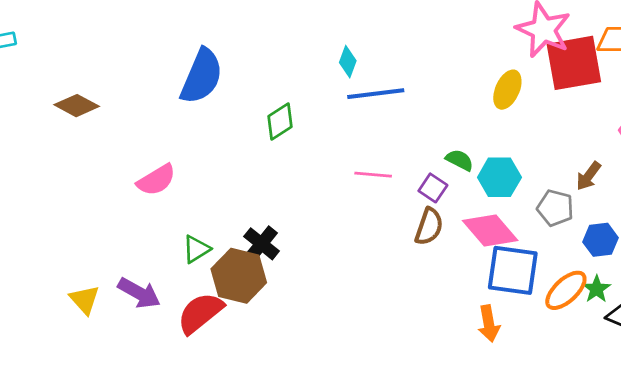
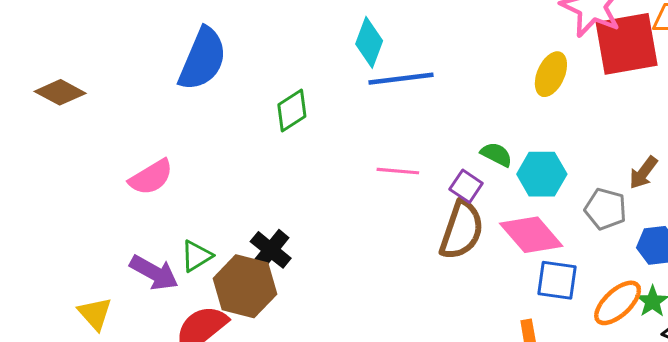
cyan diamond: (348, 62) -> (369, 42), size x1.4
brown semicircle: (429, 227) -> (462, 230), size x1.4
blue square: (513, 270) -> (557, 280), size x0.7
purple arrow: (139, 293) -> (154, 273), moved
yellow triangle: (85, 300) -> (95, 314), moved

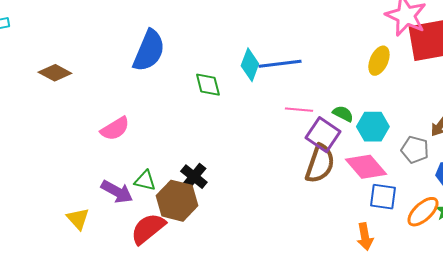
cyan diamond: (369, 42) -> (250, 65), moved
green diamond: (292, 111) -> (208, 85), turned -72
pink line: (398, 171) -> (299, 110), moved
purple square: (466, 186) -> (323, 135), size x1.6
green triangle: (196, 256) -> (145, 181), turned 45

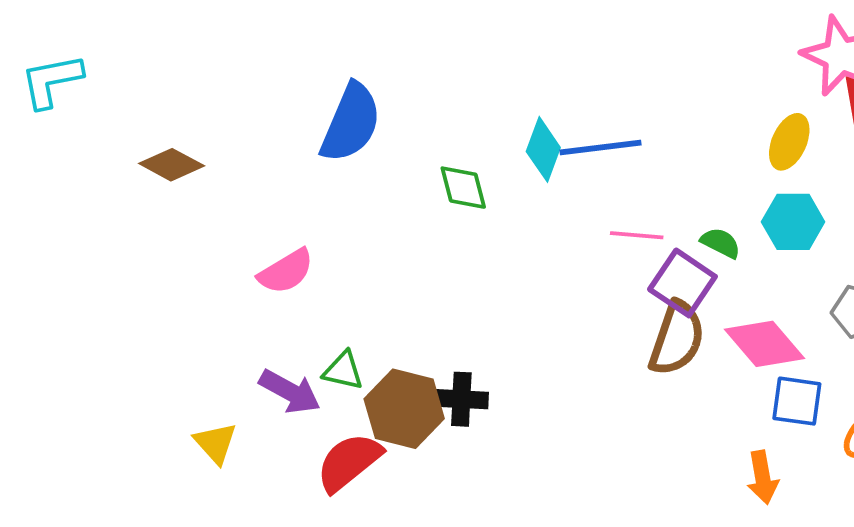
cyan hexagon: (373, 127) -> (793, 222), moved
black cross: (194, 177) -> (461, 399), moved, turned -36

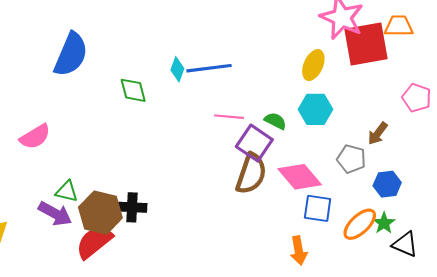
cyan diamond: (543, 149) -> (177, 69), size x0.7
purple arrow: (290, 392) -> (55, 214), moved
red semicircle: (349, 462) -> (94, 242), moved

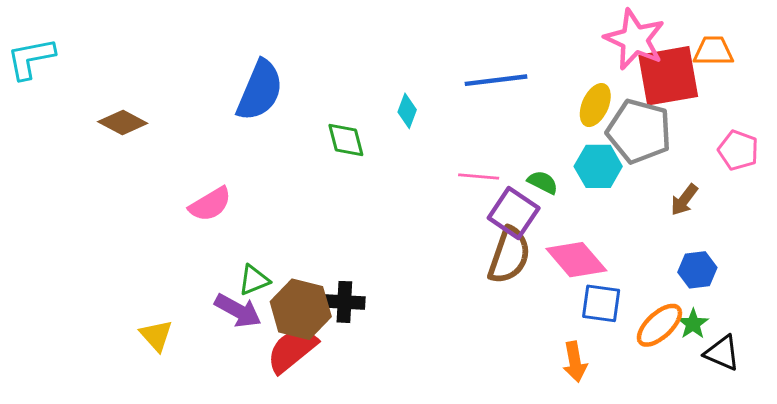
blue line: (209, 68) -> (496, 80), moved
gray pentagon: (351, 159) -> (639, 131), moved, size x1.6
green triangle: (67, 192) -> (254, 280), turned -35

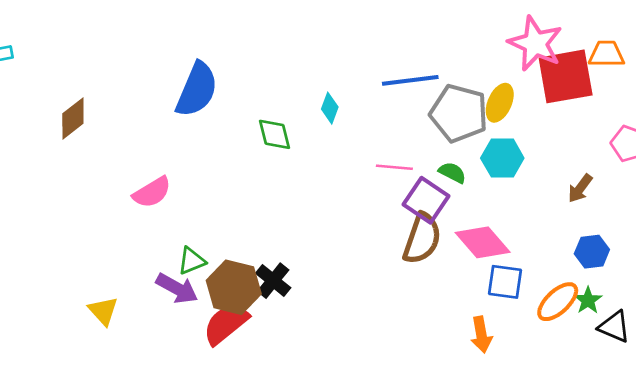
brown diamond: (123, 123) -> (73, 119), turned -66
gray pentagon: (639, 131) -> (459, 113), moved
black cross: (344, 302) -> (273, 281), turned 36

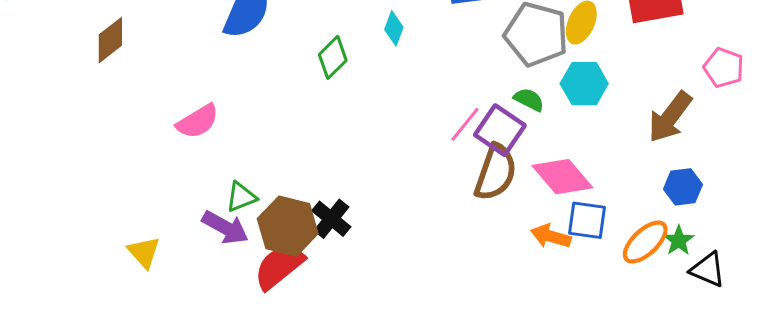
green diamond: (274, 134) -> (333, 57), turned 60
pink line: (394, 167) -> (465, 124), moved, turned -56
brown arrow: (580, 188) -> (670, 117), size x1.6
orange arrow: (481, 335) -> (551, 236), moved, turned 116

